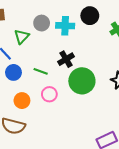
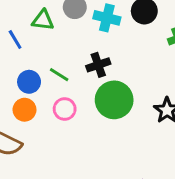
green triangle: (22, 37) -> (43, 20), turned 42
blue circle: (13, 72) -> (29, 82), moved

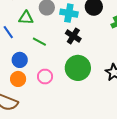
black cross: (98, 65) -> (73, 36), moved, turned -35
green line: (59, 75) -> (39, 42), moved

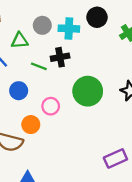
black cross: (73, 36) -> (60, 57), moved, turned -35
orange circle: (18, 79) -> (31, 125), moved

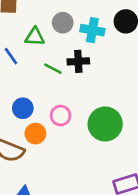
blue circle: (19, 91) -> (23, 108), moved
green circle: (88, 91) -> (105, 124), moved

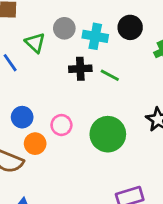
green triangle: (35, 37) -> (35, 43), turned 40
green line: (53, 69) -> (110, 75), moved

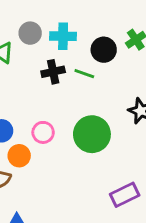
black circle: (130, 27) -> (104, 50), moved

